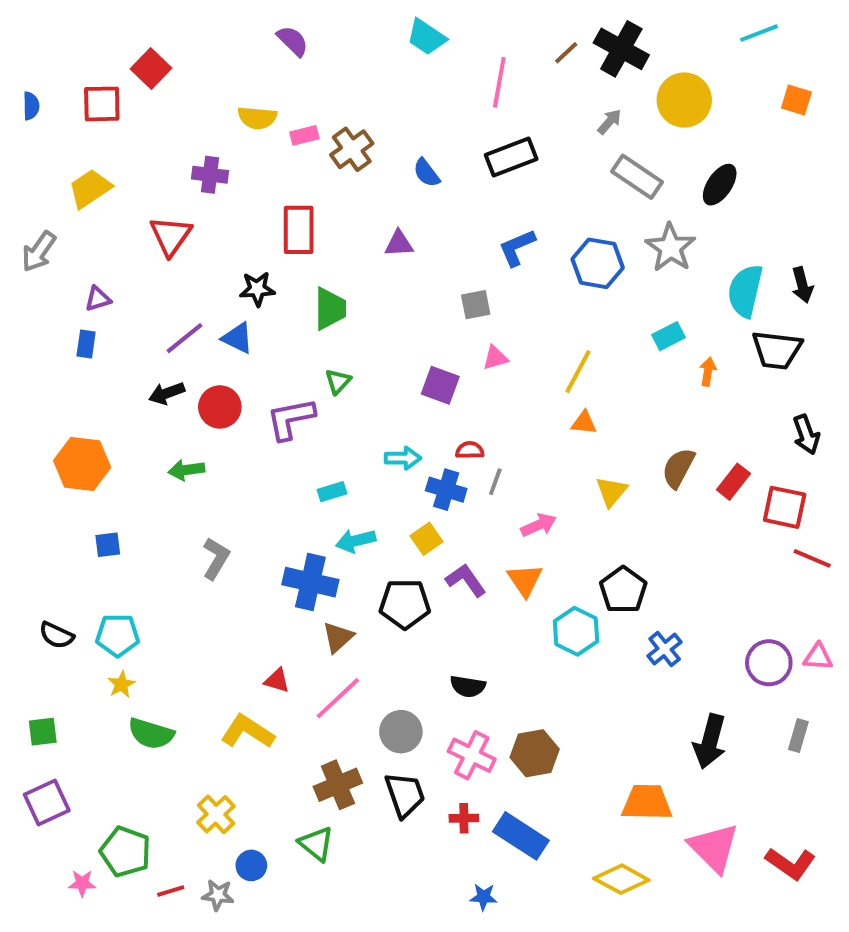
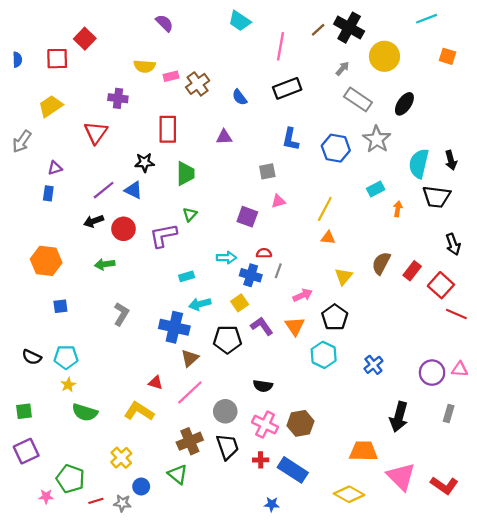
blue L-shape: (517, 248) -> (290, 139), turned -55
red square: (785, 507) -> (441, 285), turned 30
black pentagon: (623, 590) -> (335, 317), moved

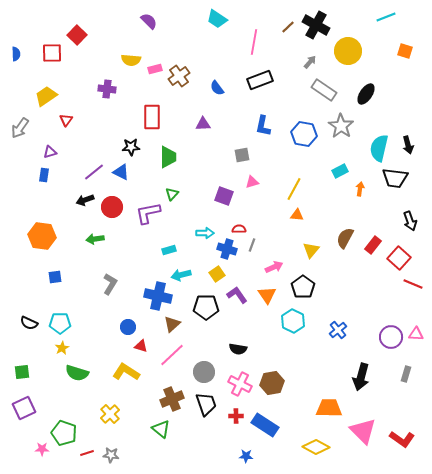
red triangle: (96, 133) -> (66, 120), moved, size x0.6
blue circle: (141, 486) -> (128, 327), moved

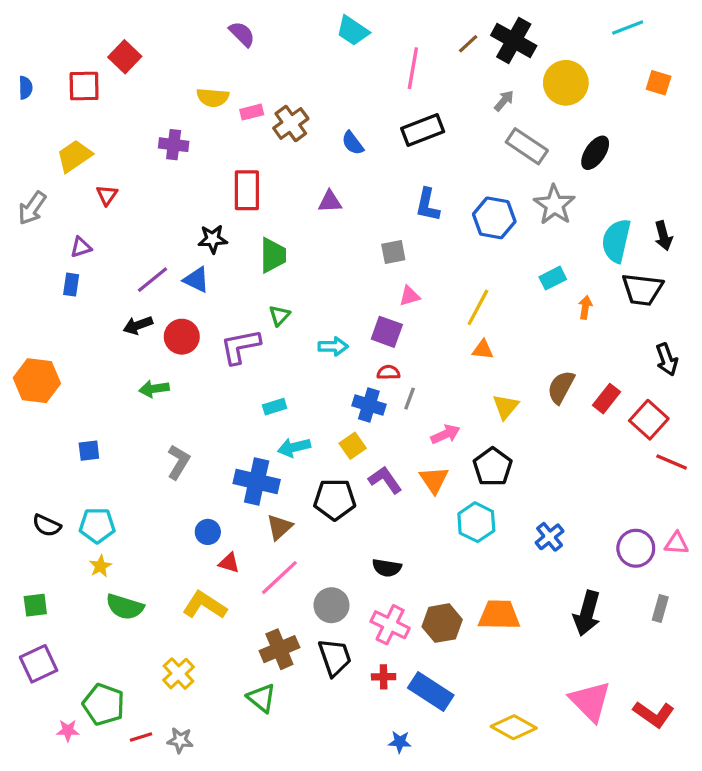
purple square: (224, 196) -> (387, 332), moved
cyan arrow: (205, 233) -> (333, 346), moved
orange hexagon: (42, 236) -> (37, 381), moved
orange trapezoid: (329, 408) -> (499, 615), moved

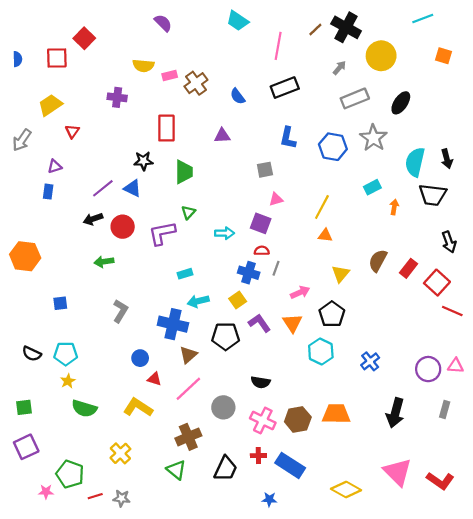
gray rectangle: (527, 146) -> (355, 98), turned -56
black trapezoid: (335, 657) -> (226, 469), moved, turned 44

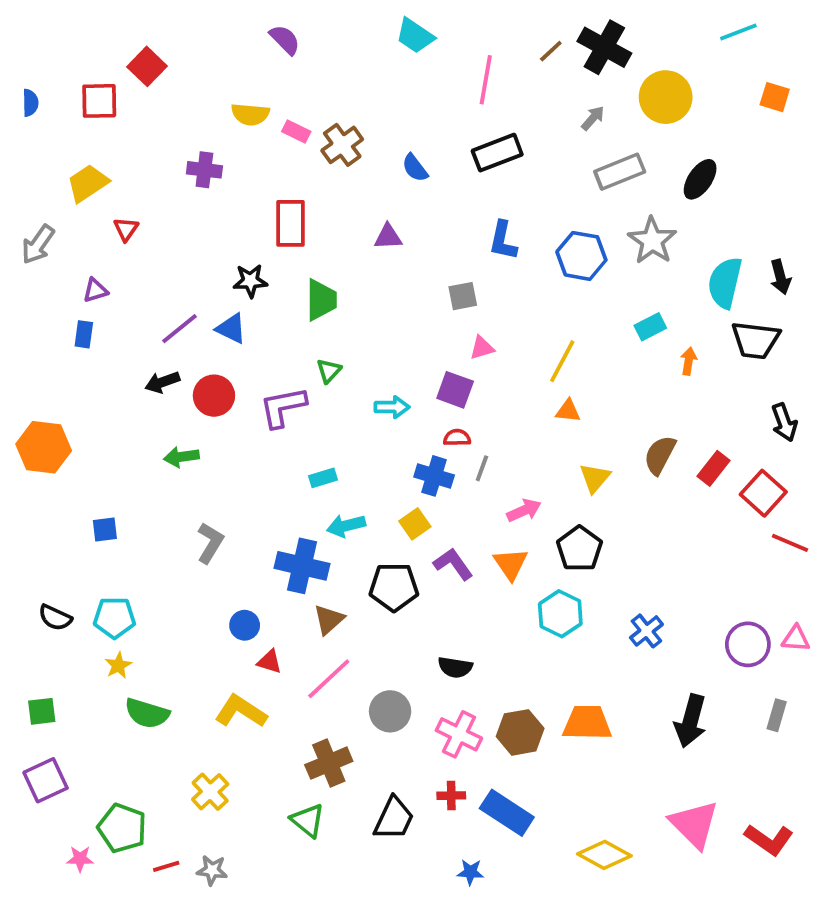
pink rectangle: (170, 75) -> (296, 131), turned 40

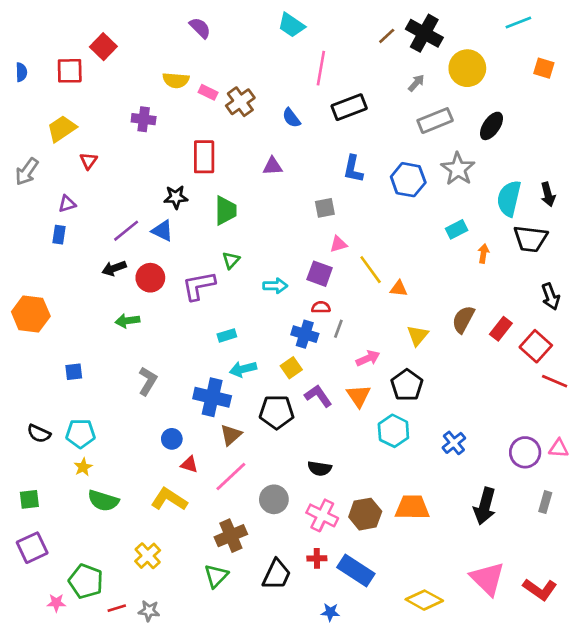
pink line: (486, 80) -> (321, 68), moved
yellow line: (562, 361) -> (371, 270), moved, turned -64
green triangle: (308, 820) -> (216, 576), turned 35

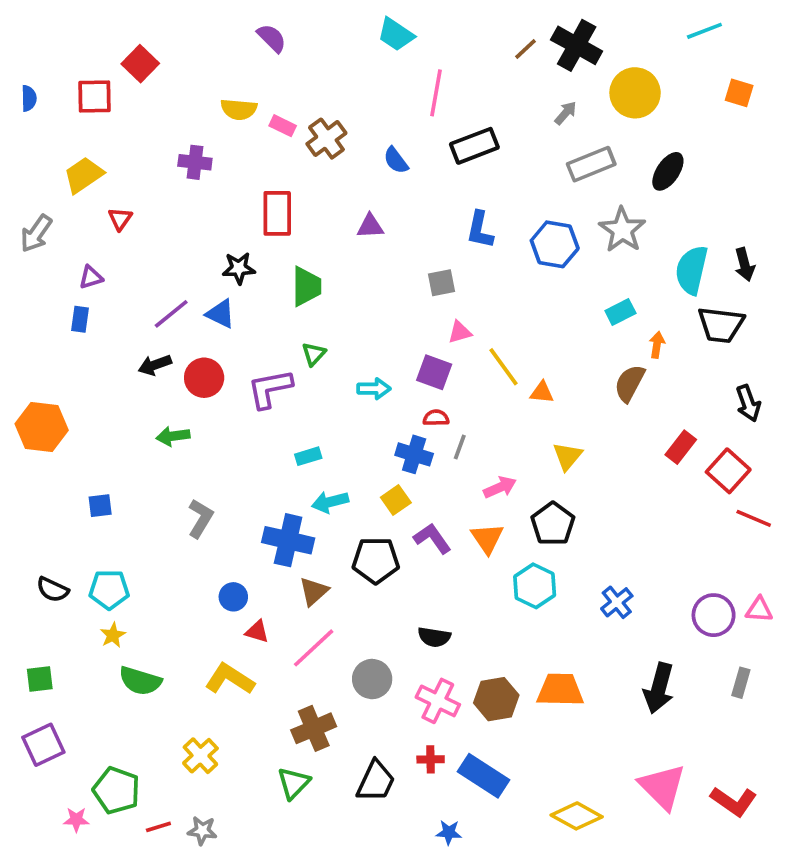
brown semicircle: (463, 319) -> (630, 383), moved

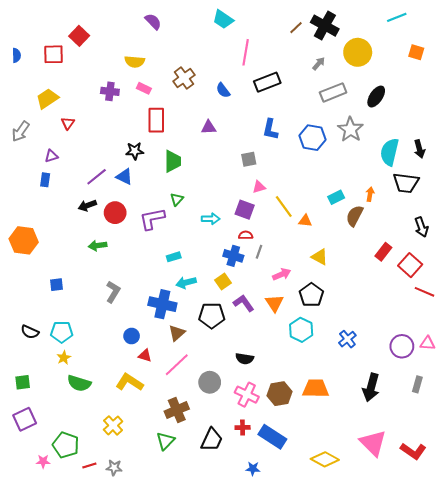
pink rectangle: (283, 126) -> (144, 88), moved
cyan rectangle: (620, 312) -> (336, 197), moved
yellow triangle: (567, 456) -> (320, 257), turned -42

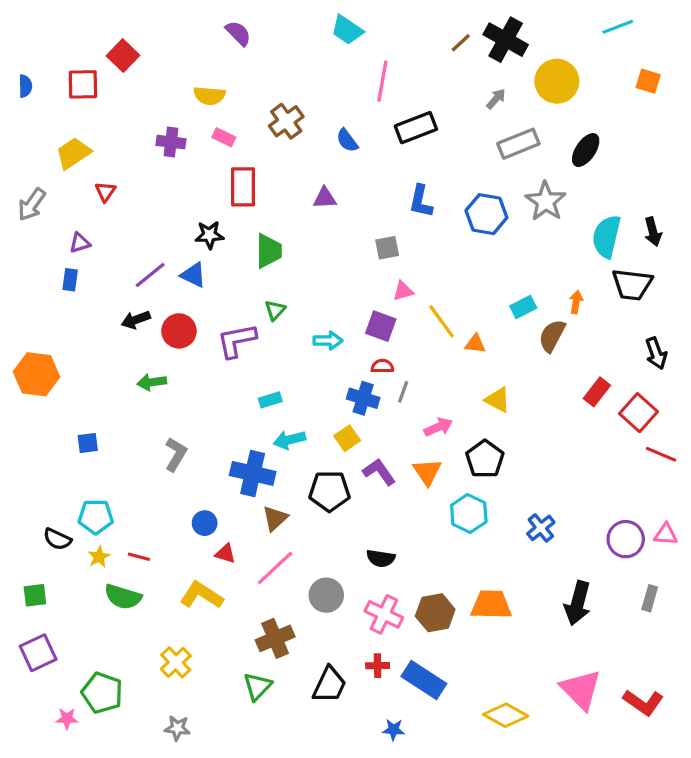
black semicircle: (30, 332) -> (57, 539), moved
red line: (89, 466) -> (139, 557), moved, turned 32

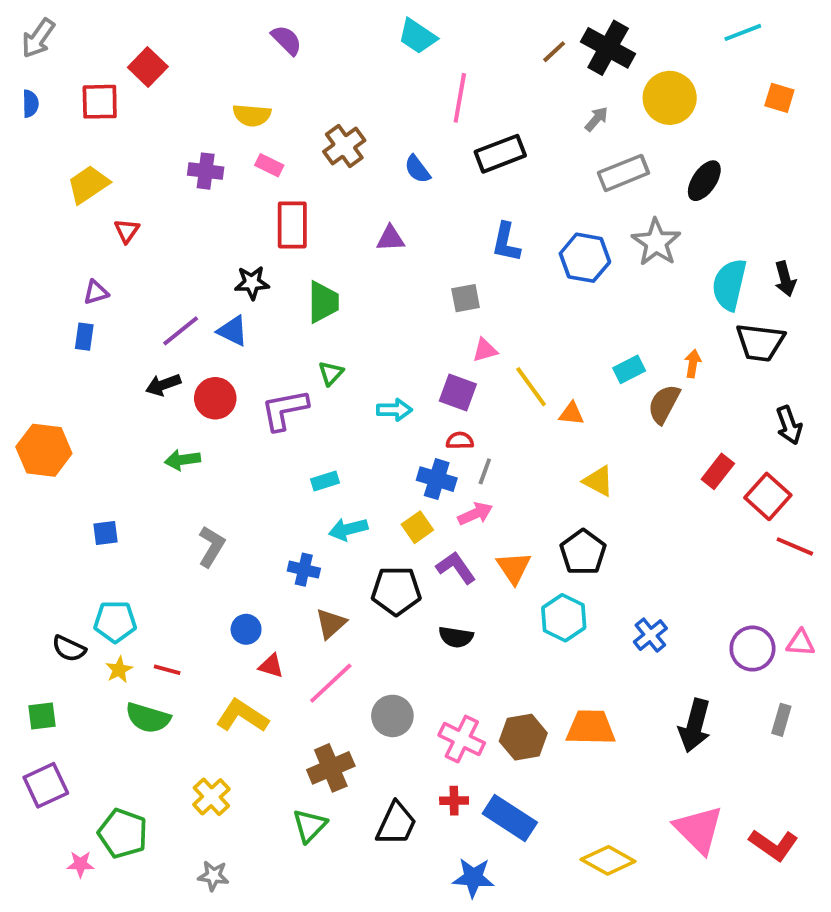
gray arrow: (32, 204) -> (38, 38), moved
pink arrow: (438, 427) -> (475, 514), moved
blue cross: (253, 473) -> (304, 570), size x0.6
black semicircle: (381, 558) -> (456, 637), moved
blue star: (394, 730) -> (473, 878), size x1.5

